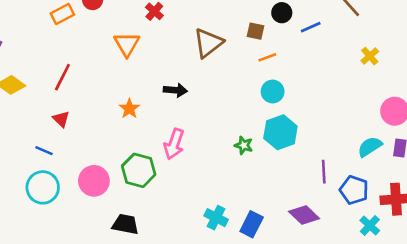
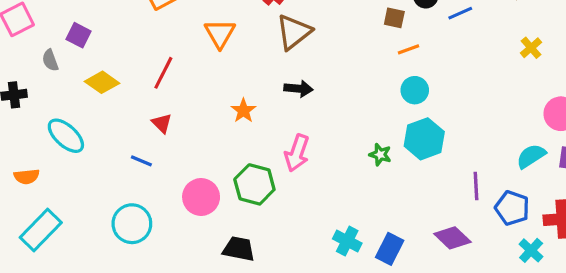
brown triangle: (208, 43) -> (294, 32), moved
orange triangle: (127, 44) -> (220, 34), moved
cyan circle: (43, 187) -> (132, 224), moved

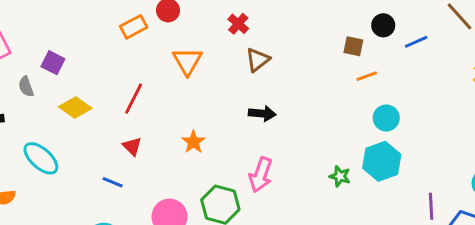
brown triangle: (294, 32) -> (258, 60), size x0.7
cyan circle: (415, 90) -> (386, 118), moved
orange star: (243, 111) -> (193, 142), moved

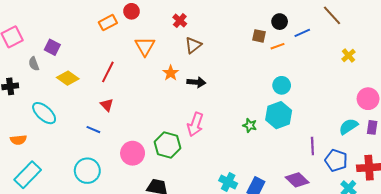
orange line: (367, 76) -> (278, 46), moved
orange star: (193, 142) -> (171, 73), moved

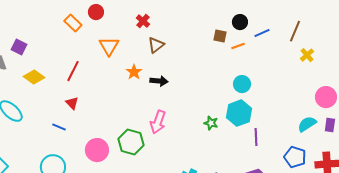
brown line: (332, 15) -> (295, 31), moved, turned 65
orange rectangle: (108, 23) -> (73, 23), turned 72
purple line: (312, 146) -> (256, 137), moved

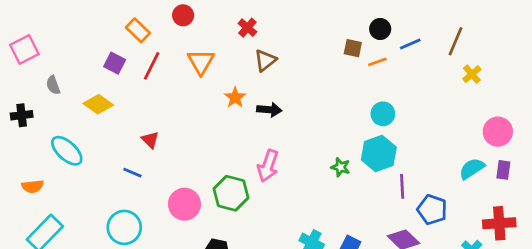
orange rectangle: (73, 23) -> (138, 30), moved
purple square: (19, 47) -> (115, 63), moved
red line: (73, 71) -> (152, 66), moved
blue pentagon: (295, 157) -> (432, 210), moved

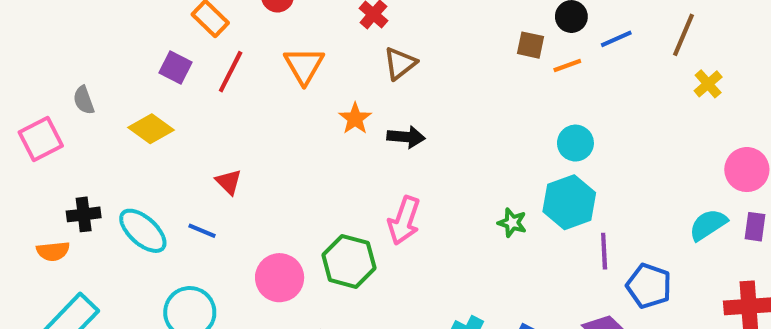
pink square: (24, 50) -> (41, 139), moved
black cross: (22, 115) -> (84, 214), moved
cyan ellipse: (67, 151) -> (143, 231), moved

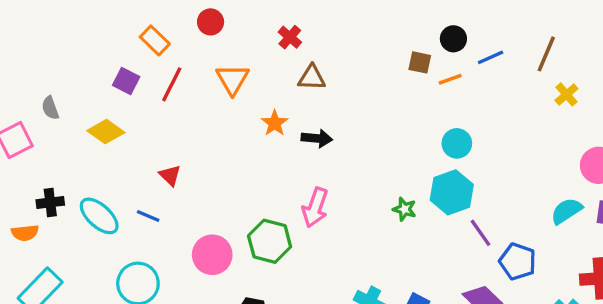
brown triangle: (400, 63) -> (312, 78), turned 40
purple line: (604, 251) -> (480, 233), turned -32

